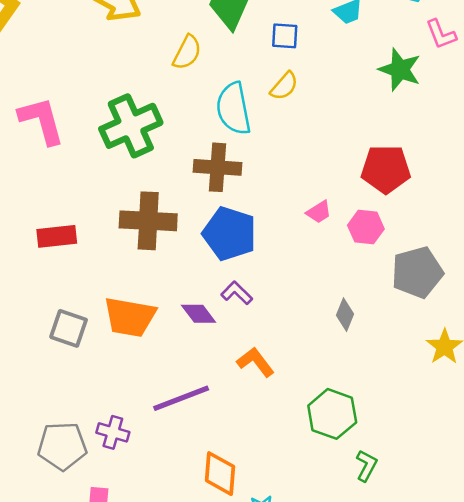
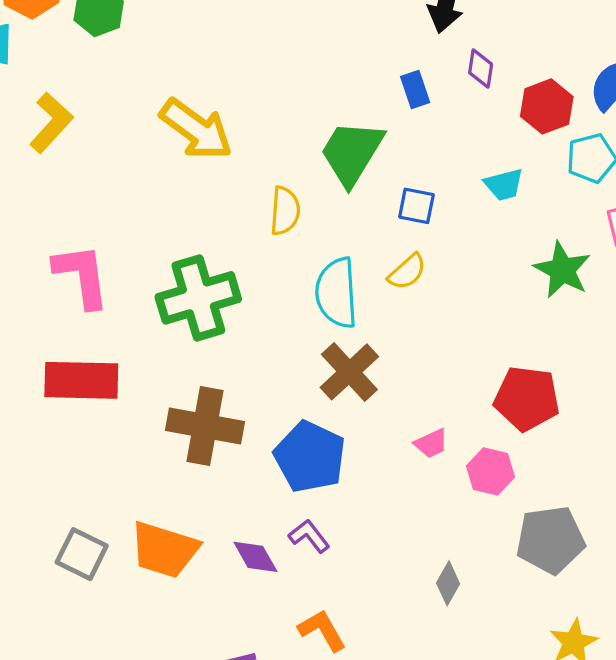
yellow semicircle: (187, 52) -> (285, 211), turned -30
brown cross: (218, 167) -> (349, 372), moved, turned 36
red rectangle: (57, 236) -> (81, 380), moved, size x1.4

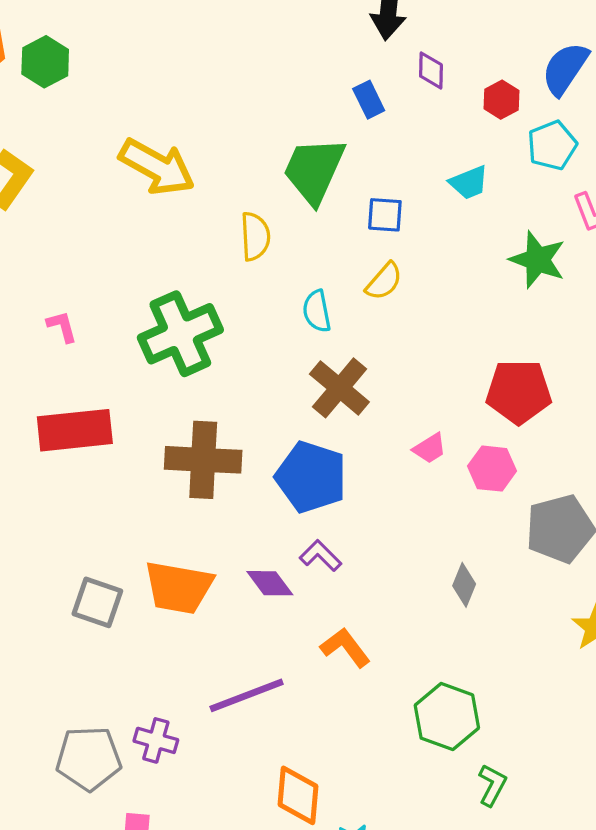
red hexagon: (547, 106) -> (501, 100), size x0.7
pink L-shape: (82, 276) -> (62, 327), size x0.5
cyan semicircle: (337, 293) -> (317, 311), size x0.6

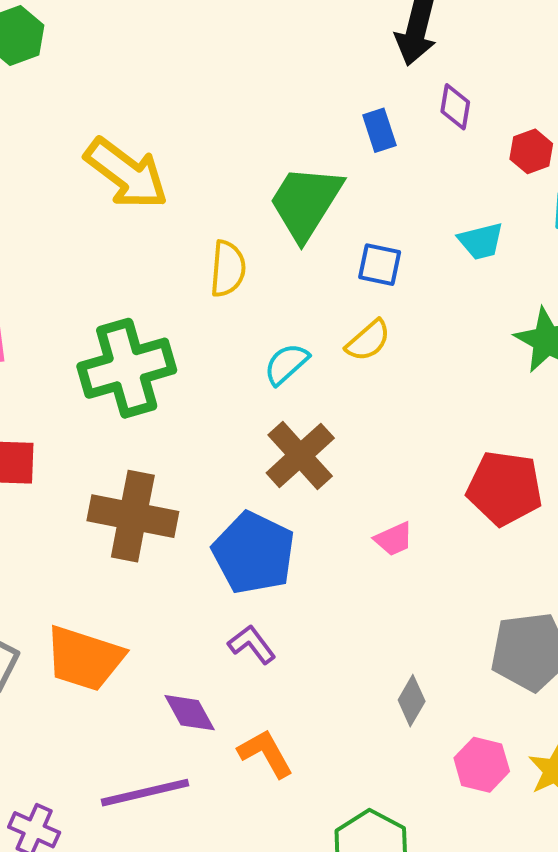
cyan semicircle: (317, 311) -> (286, 364), turned 51
pink hexagon: (492, 469) -> (482, 765), moved
purple diamond: (270, 583) -> (190, 713), moved

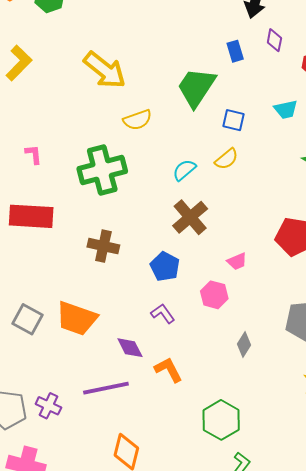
yellow semicircle: (228, 269) -> (137, 120), moved, turned 64
brown cross: (133, 516) -> (103, 246), size x0.7
blue pentagon: (254, 553) -> (165, 267), size x0.7
pink hexagon: (482, 765) -> (214, 295), moved

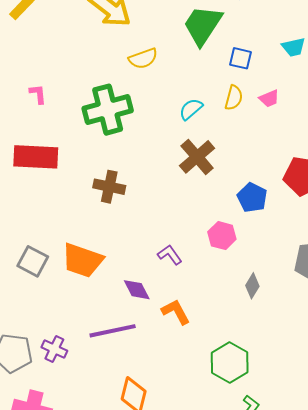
yellow semicircle: (227, 159) -> (234, 98), turned -35
pink trapezoid: (237, 261) -> (269, 98), moved
blue pentagon: (165, 267) -> (252, 198), moved

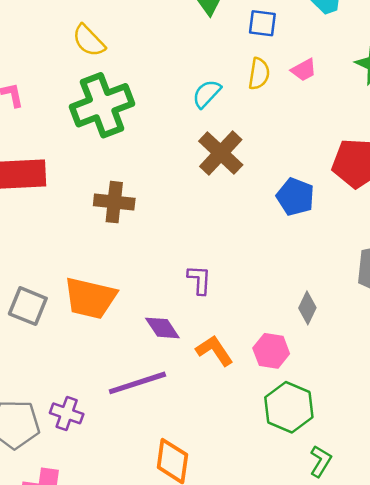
yellow semicircle: (143, 58) -> (89, 41), moved, turned 72
pink hexagon: (222, 236) -> (271, 351), moved
purple L-shape: (170, 255) -> (199, 280), turned 45

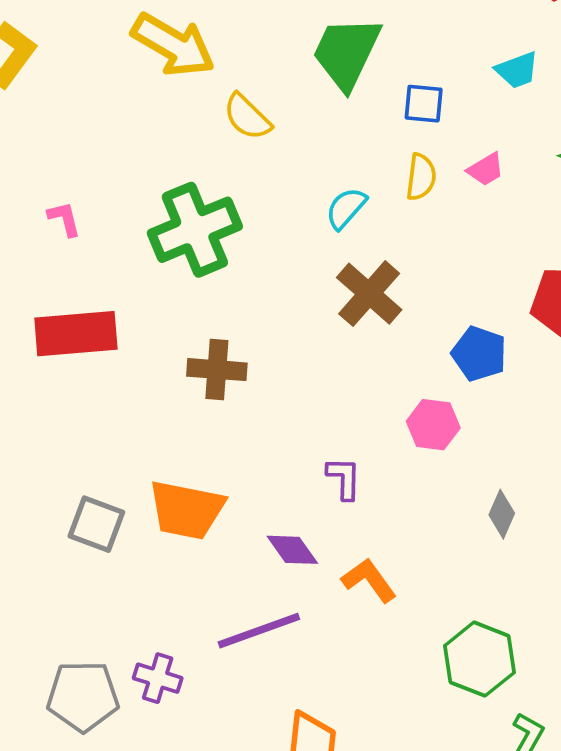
yellow semicircle: (89, 41) -> (247, 117), moved
pink hexagon: (271, 351) -> (433, 425), moved

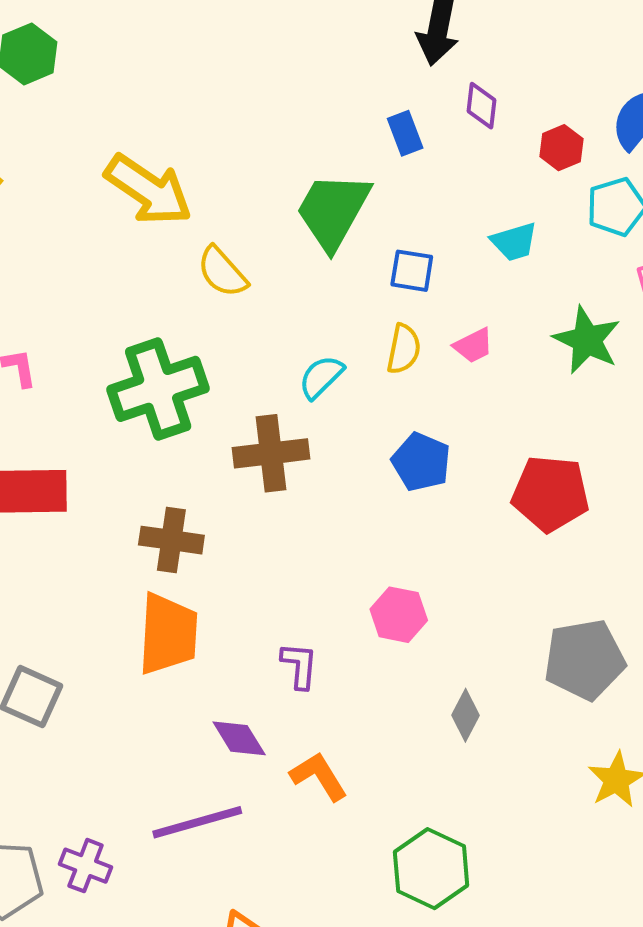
brown cross: (369, 294) -> (271, 453), moved, turned 38
blue pentagon: (479, 354) -> (421, 462), moved
orange trapezoid: (187, 510) -> (168, 634), moved, turned -102

